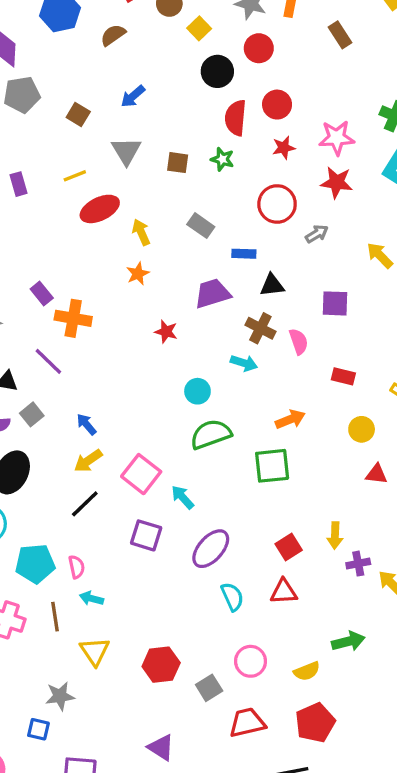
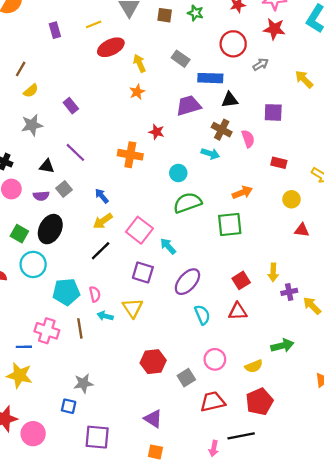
blue rectangle: (244, 254) -> (210, 78), size x1.5
orange cross: (73, 318) -> (130, 155), moved
yellow triangle: (95, 651) -> (133, 308), moved

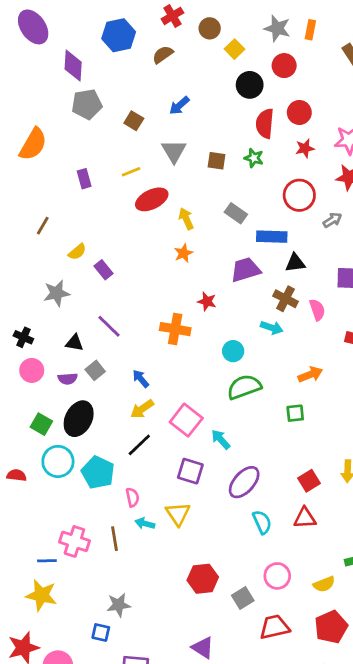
yellow semicircle: (31, 91) -> (77, 252), moved
green square: (230, 224) -> (295, 413), size x0.6
cyan pentagon: (66, 292) -> (98, 472), moved, turned 30

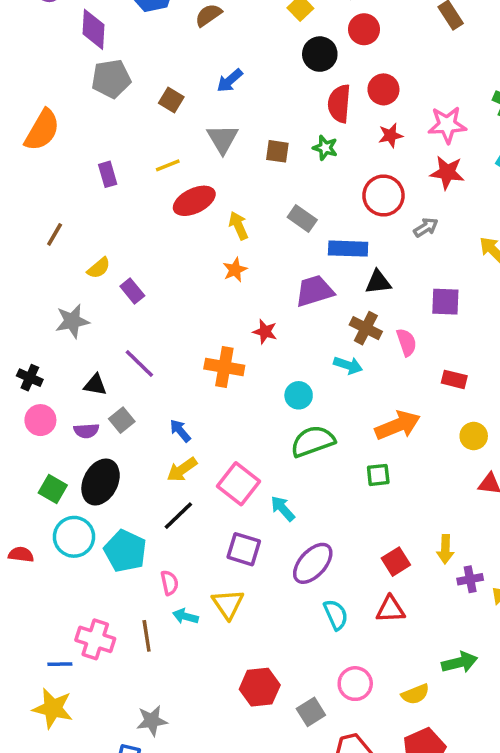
orange arrow: (310, 375) -> (398, 425), size x1.4

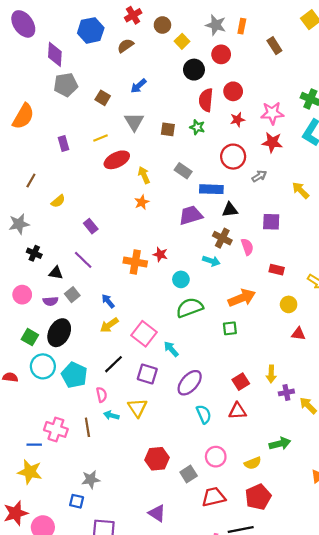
purple rectangle: (132, 291) -> (91, 226), moved
gray star: (72, 321) -> (19, 224), moved
red star: (265, 332) -> (160, 254), moved
black cross: (30, 378) -> (34, 253), moved
black line: (178, 516) -> (114, 364), moved

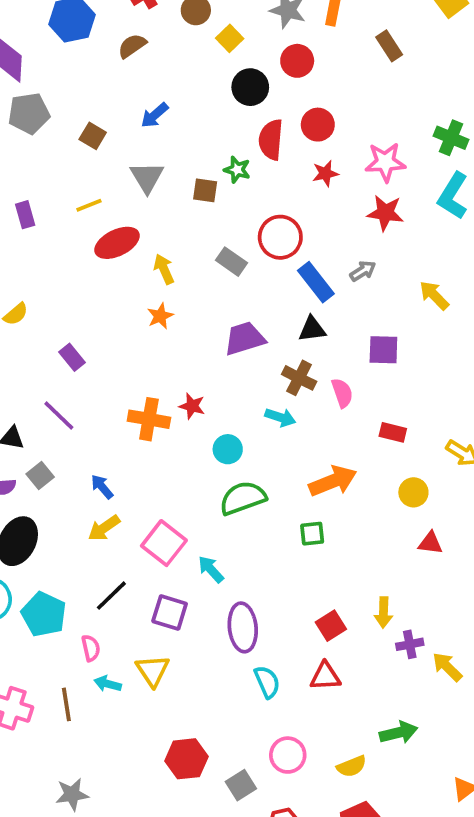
green star: (197, 127) -> (237, 170), moved
red circle: (233, 157) -> (280, 237), moved
blue rectangle: (211, 189) -> (316, 282), moved, turned 50
purple ellipse: (190, 383) -> (243, 627), turned -48

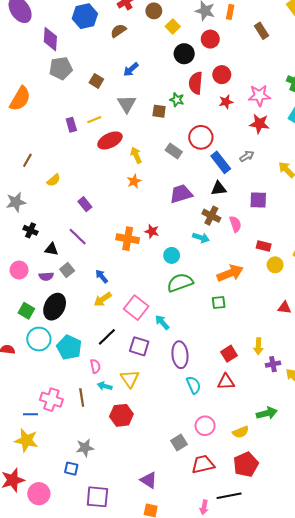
purple rectangle: (25, 215) -> (71, 125), moved
yellow circle: (413, 492) -> (275, 265), moved
red hexagon: (186, 759) -> (121, 415), moved

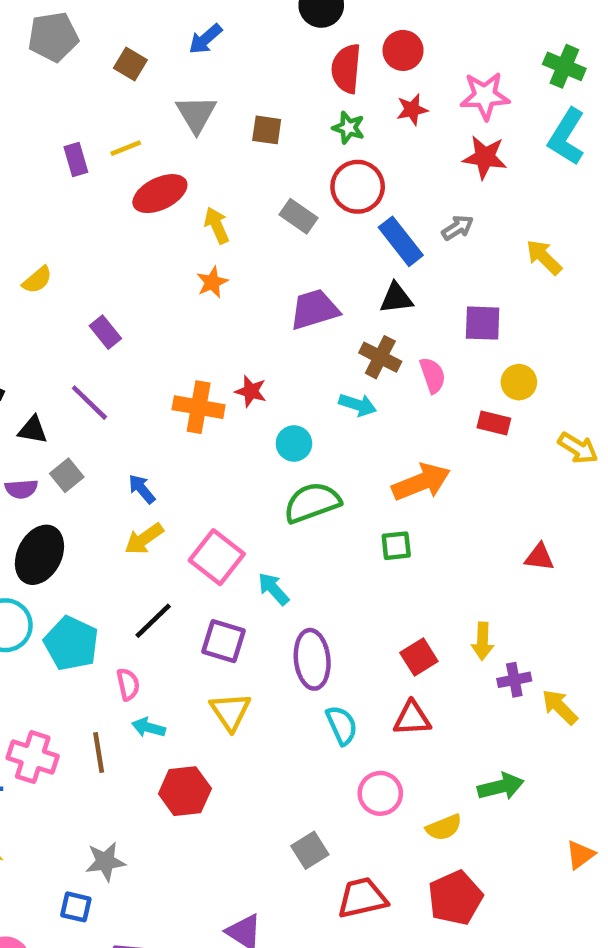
green star: (177, 100) -> (348, 128), moved
yellow circle: (275, 265) -> (519, 382), moved
yellow triangle: (130, 379) -> (230, 712), moved
pink circle: (205, 426) -> (380, 793), moved

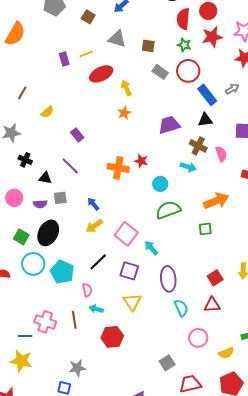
red star: (412, 110) -> (212, 37), size x1.5
gray triangle: (196, 114) -> (117, 39), turned -42
gray rectangle: (299, 216) -> (160, 72), moved
gray square: (67, 475) -> (60, 198), turned 32

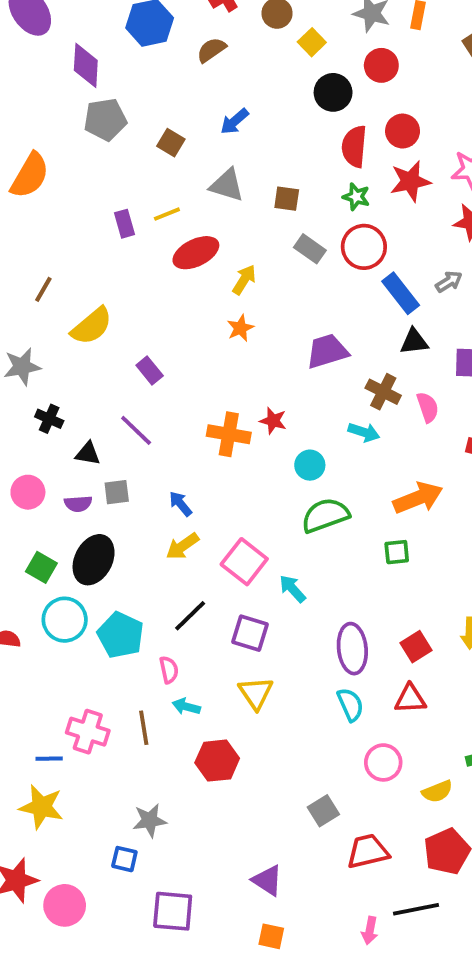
yellow arrow: (126, 88) -> (244, 280), turned 56
yellow semicircle: (47, 112) -> (92, 326), size x1.6
black triangle: (205, 120) -> (414, 342), moved
purple ellipse: (168, 279) -> (352, 649), moved

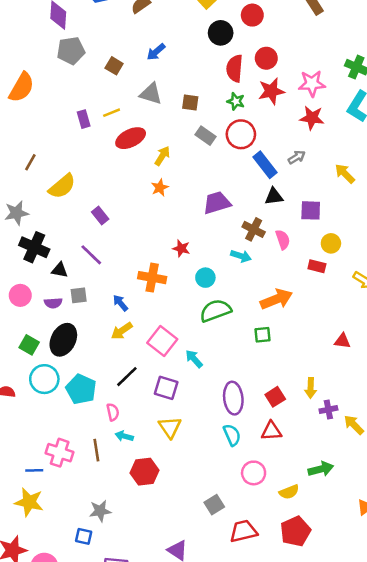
black cross: (49, 419) -> (34, 247), size x1.6
orange cross: (229, 434) -> (152, 278), moved

